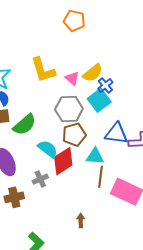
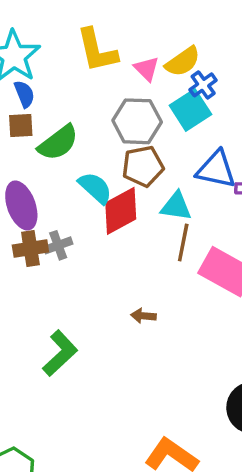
gray cross: (40, 179) -> (58, 245), moved
brown cross: (14, 197) -> (30, 249), moved
brown arrow: (81, 220) -> (143, 316), turned -88

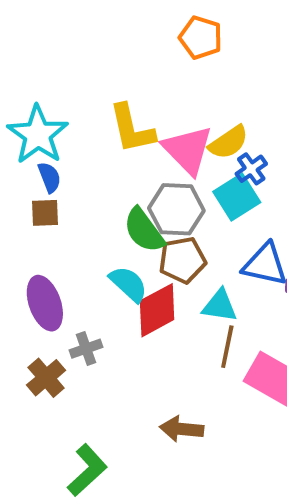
pink triangle: (147, 69) -> (188, 150), size x1.8
green semicircle: (58, 143) -> (144, 230), moved, turned 90
brown cross: (30, 249) -> (46, 378), moved, turned -32
brown arrow: (143, 316) -> (182, 429), size x1.5

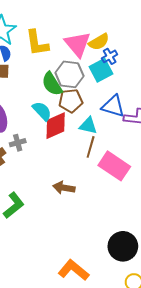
yellow L-shape: (132, 129) -> (37, 43), moved

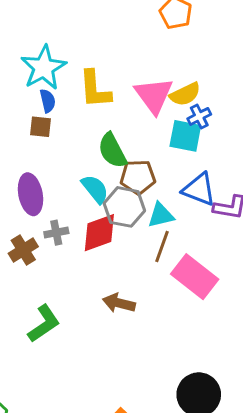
cyan square: (101, 70) -> (185, 136), turned 35
gray hexagon: (69, 74) -> (124, 207), moved
red diamond: (56, 126) -> (99, 233), moved
cyan triangle: (88, 126) -> (161, 215), turned -30

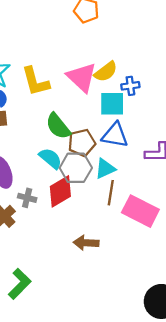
blue cross: (199, 116) -> (130, 86), moved, turned 30
blue triangle: (199, 189) -> (115, 135), moved
gray cross: (56, 233) -> (27, 198), turned 36
green L-shape: (44, 324) -> (20, 284), moved

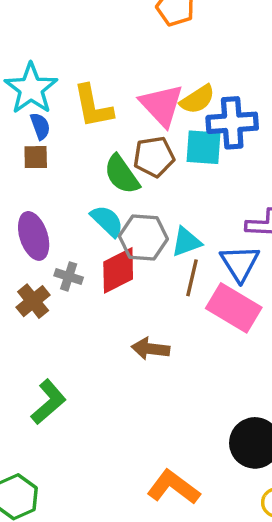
blue cross: (130, 86) -> (232, 123), size x1.8
blue triangle: (115, 135) -> (240, 263), moved, turned 44
brown pentagon: (82, 143) -> (154, 157), moved

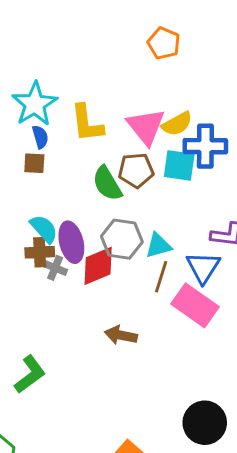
cyan semicircle: (107, 221) -> (44, 229), moved
purple ellipse: (34, 236) -> (71, 242), moved
brown cross: (33, 301) -> (40, 252), moved, turned 32

